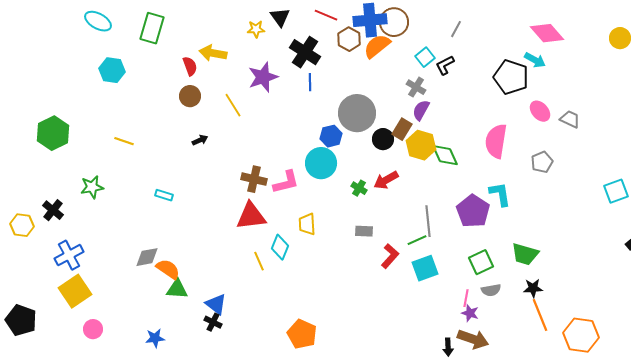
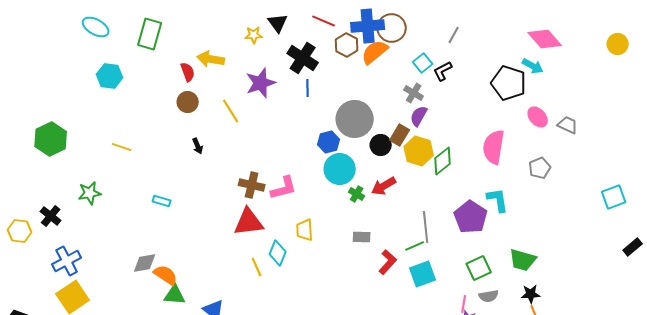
black arrow: (200, 140) -> (198, 146), turned 91
green diamond: (445, 155) -> (443, 161), turned 76
cyan circle: (321, 163) -> (340, 169), moved

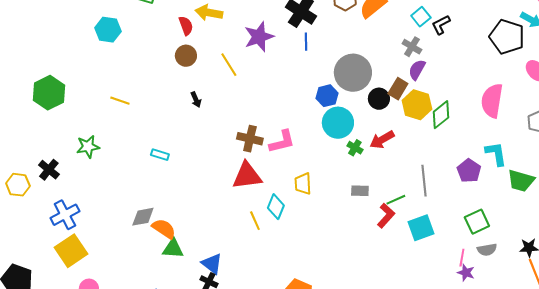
purple pentagon: (471, 217) -> (469, 171), size x0.7
green line: (415, 246) -> (396, 200), moved
green trapezoid: (523, 260) -> (521, 181), moved

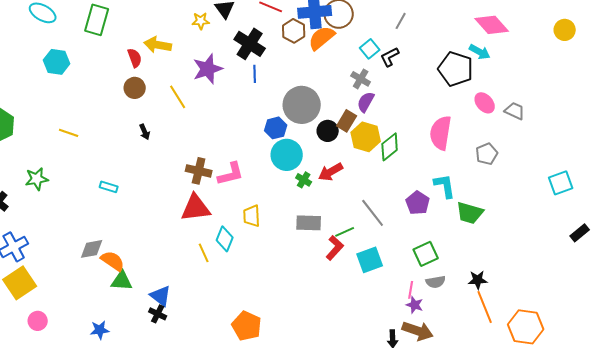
gray line: (424, 181) -> (373, 213), turned -32
gray rectangle: (360, 191) -> (309, 223), size x1.4

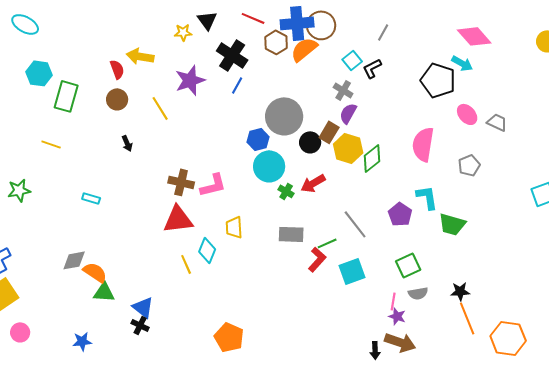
green rectangle: (97, 20) -> (66, 96), moved
blue line: (255, 74) -> (237, 85), turned 30

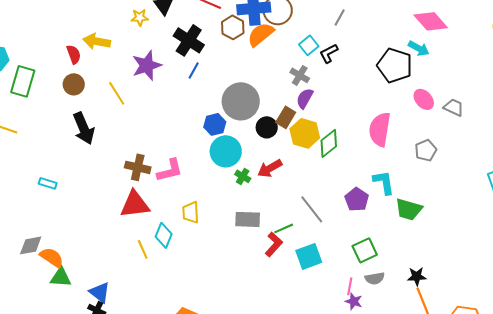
black arrow: (127, 143) -> (84, 128), size x2.0

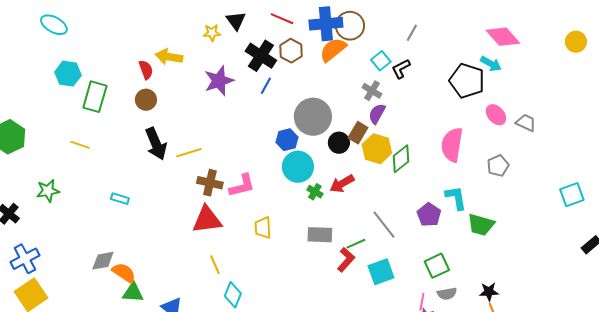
brown hexagon: (233, 27) -> (291, 51), moved
yellow line: (117, 93) -> (189, 153), moved, turned -75
cyan diamond: (164, 235) -> (233, 295), moved

